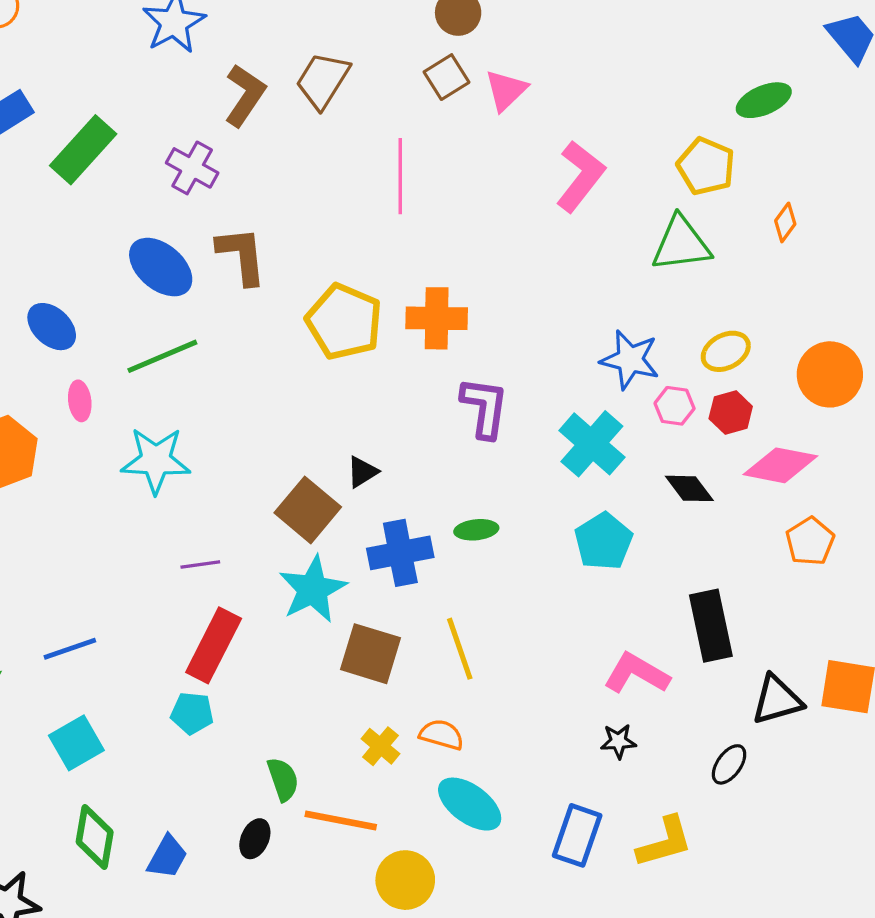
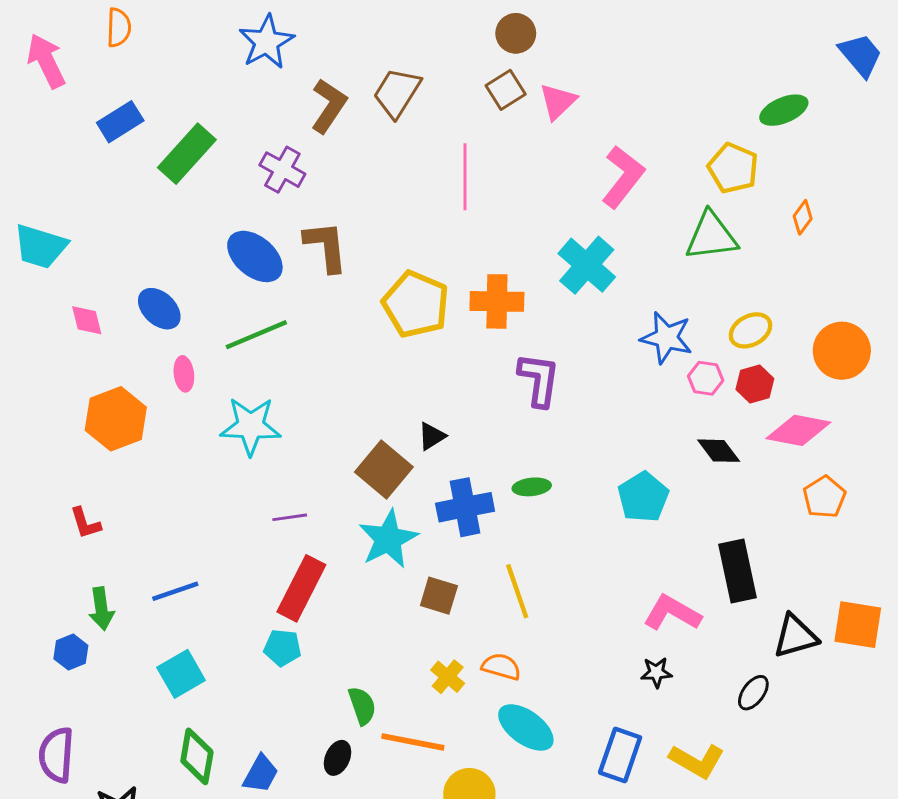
cyan cross: (592, 444) -> (587, 265), moved
brown square: (371, 654) -> (439, 596), size x0.7
yellow L-shape: (665, 842) -> (697, 761), turned 46

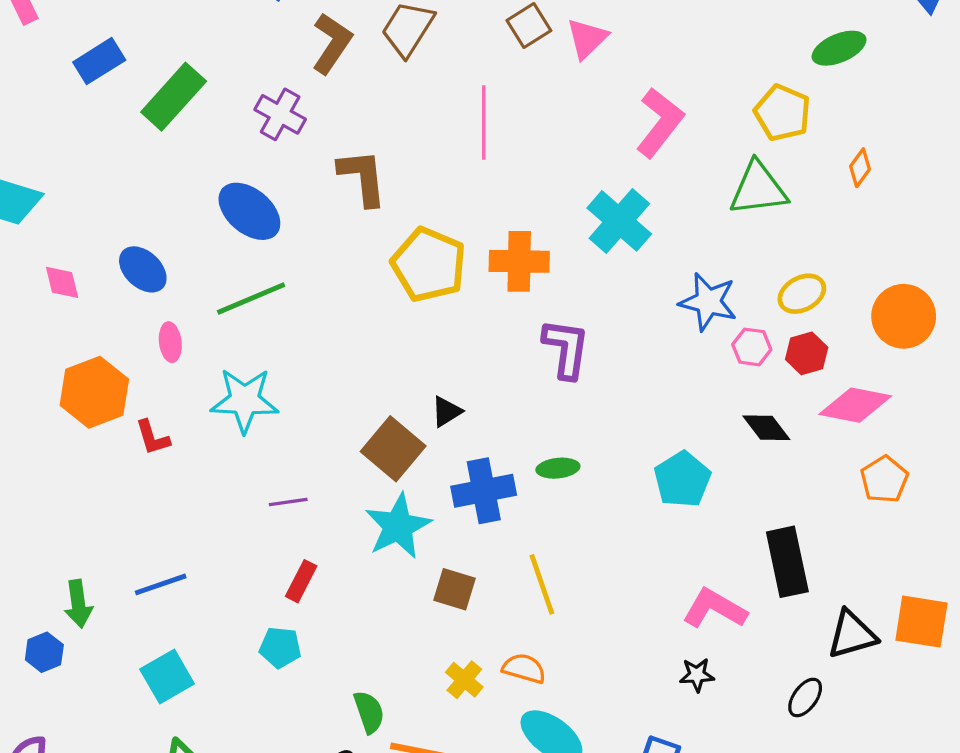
brown L-shape: (326, 246) -> (363, 177), moved
red L-shape: (85, 523) -> (153, 437), moved
red rectangle: (301, 588) -> (301, 581), size x0.6

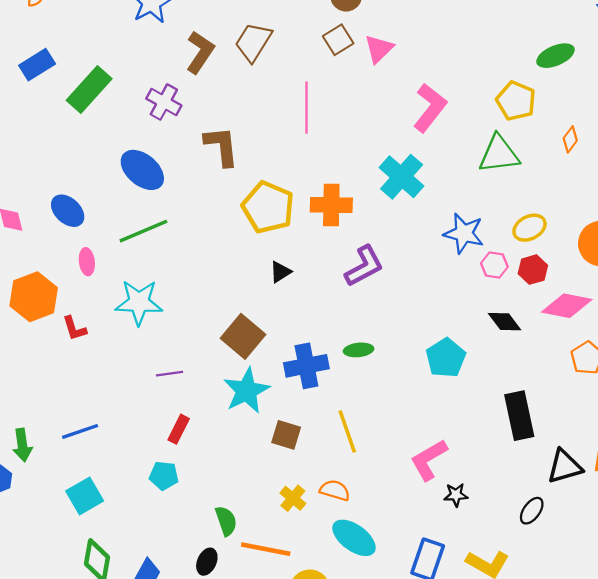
purple L-shape: (566, 349) -> (364, 266), turned 54
black triangle: (446, 412) -> (280, 272), moved
pink L-shape: (715, 609) -> (429, 460), moved, turned -60

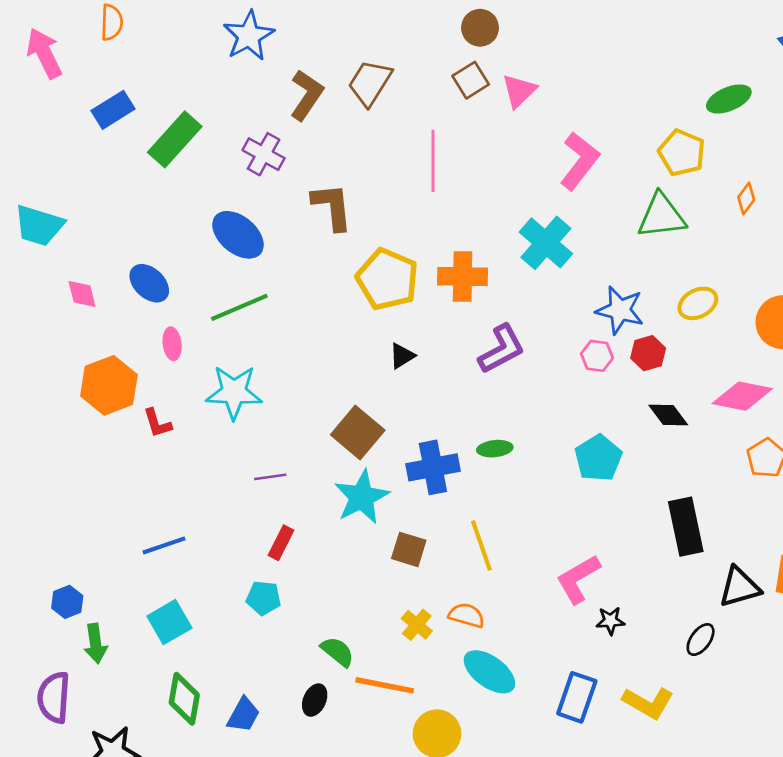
pink hexagon: (494, 265) -> (597, 356), moved
red hexagon: (533, 270) -> (648, 353), moved
green arrow: (22, 445) -> (95, 644), moved
green semicircle: (226, 521) -> (338, 652), turned -32

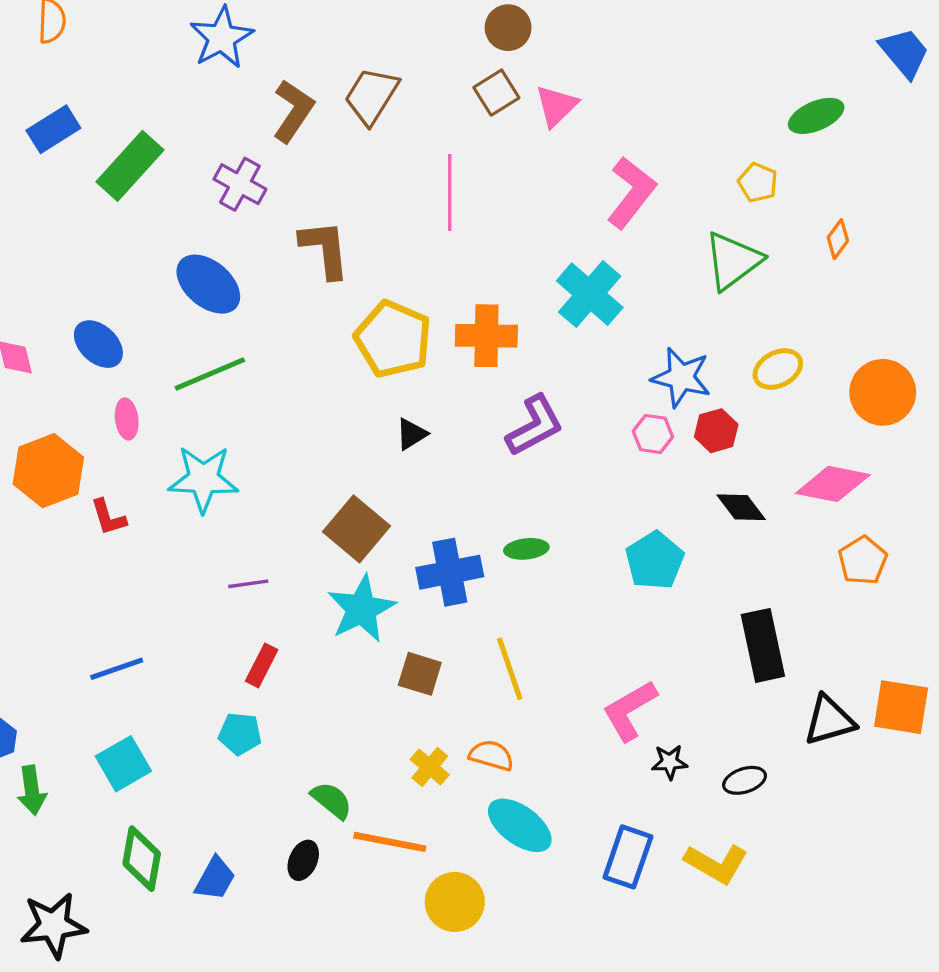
yellow pentagon: (682, 153) -> (758, 183), size x0.7
green triangle: (662, 216) -> (733, 261), turned -30
black ellipse: (701, 640) -> (745, 780), moved, turned 36

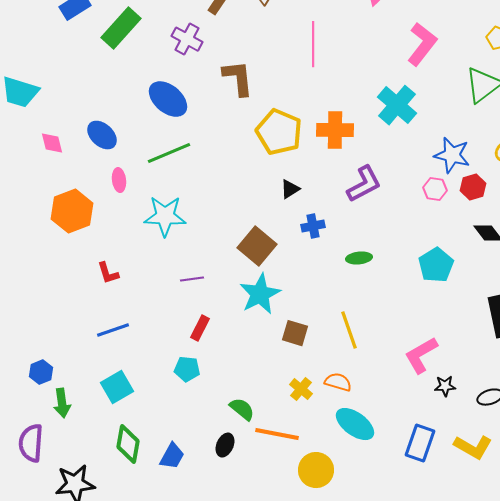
red L-shape: (108, 517) -> (108, 273), moved
blue cross: (450, 572) -> (313, 226), moved, size x0.6

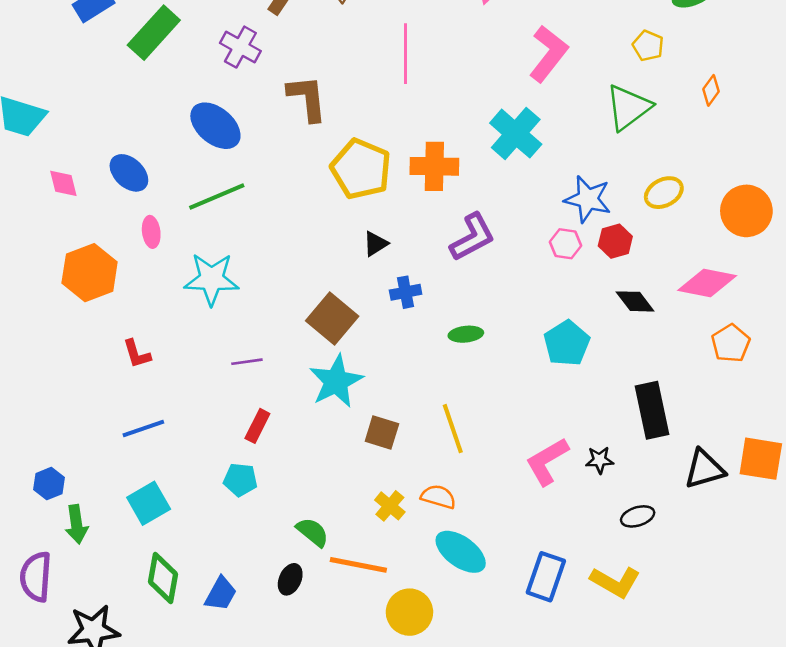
black star: (445, 386) -> (600, 460), moved

